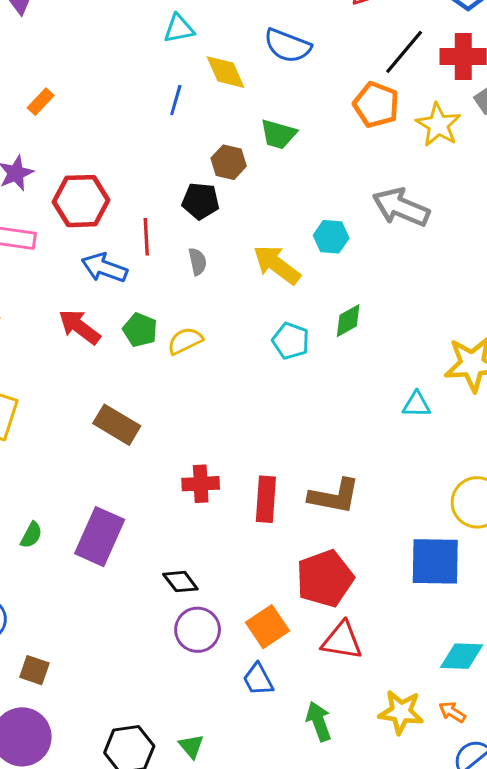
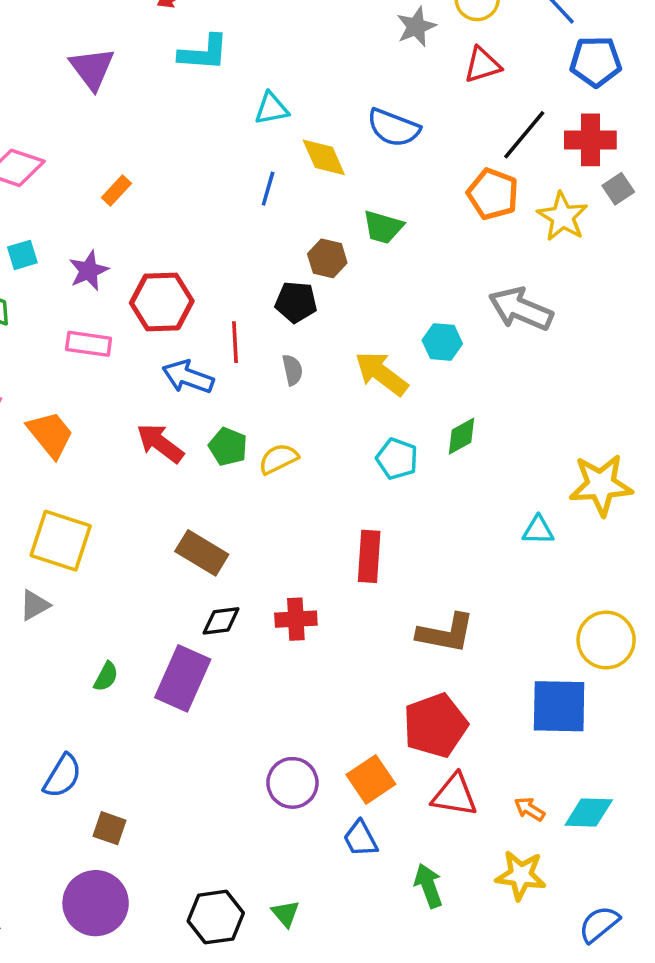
red rectangle: (266, 499) -> (369, 556), moved
black diamond: (180, 582) -> (221, 621), moved, turned -60
orange arrow: (452, 712) -> (529, 809), moved

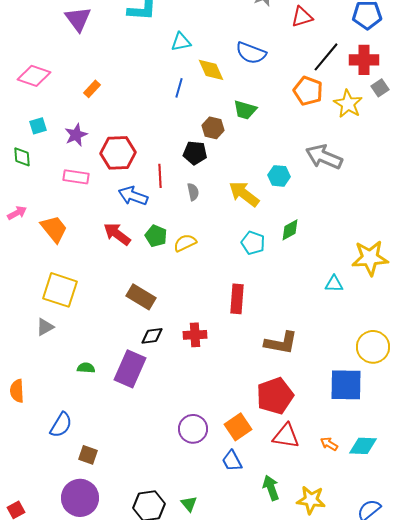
green semicircle: (106, 677) -> (86, 368), turned -114
yellow star: (521, 875) -> (311, 500), moved

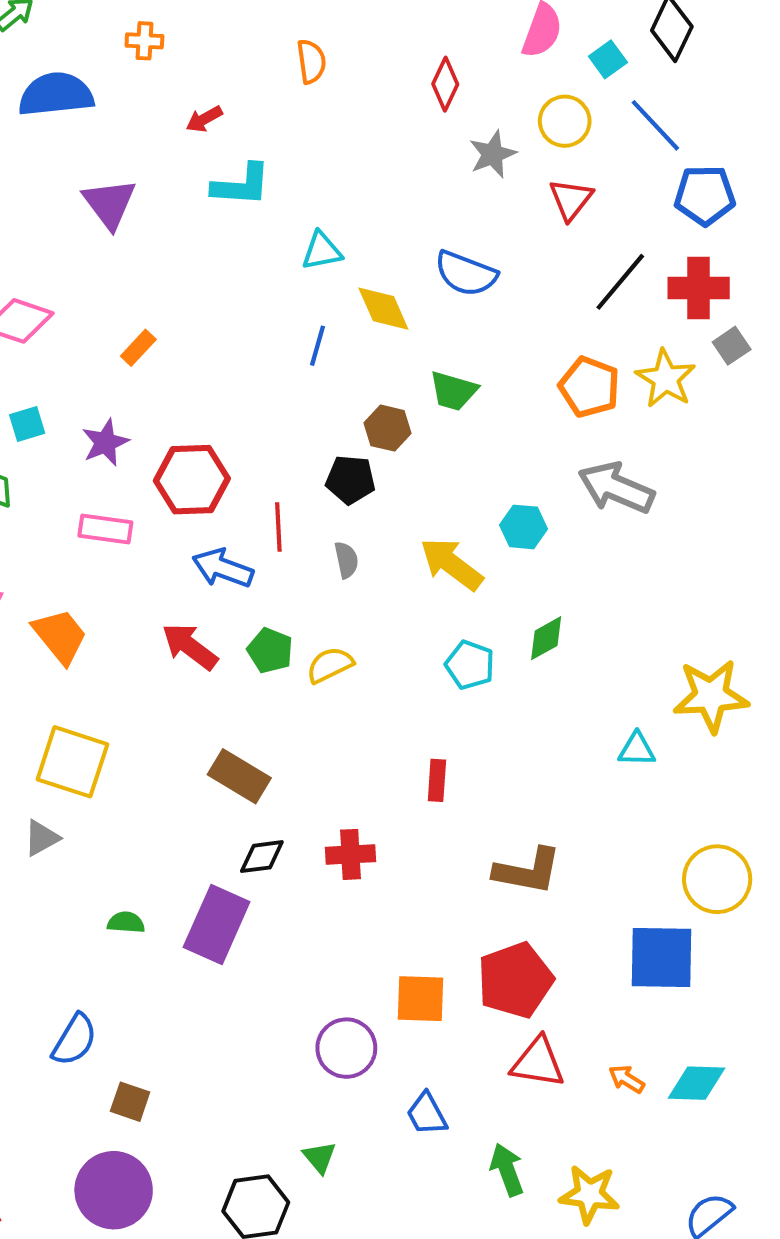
red triangle: (302, 17) -> (571, 199), turned -35
orange pentagon: (308, 91) -> (589, 387), moved
red rectangle: (237, 299) -> (437, 780), size x0.7
orange square: (238, 427) -> (421, 999), moved, turned 36
green triangle: (189, 504) -> (320, 1157), moved

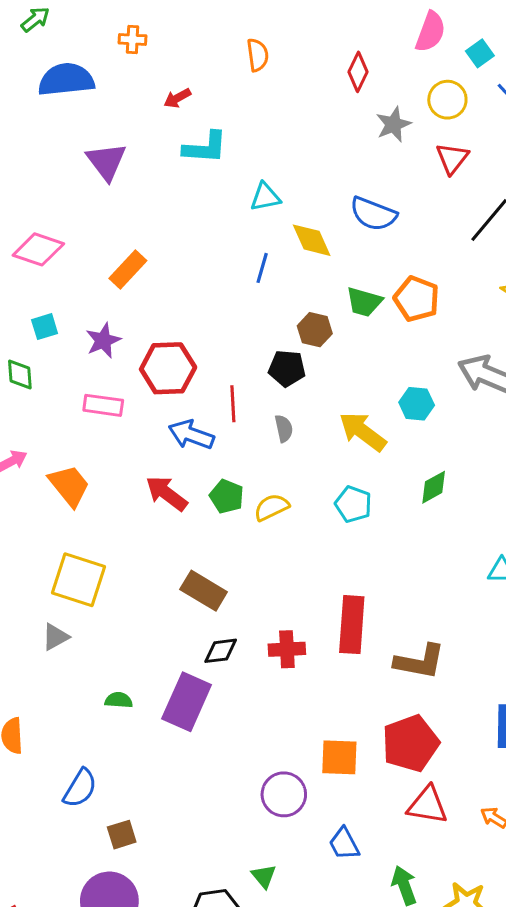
orange rectangle: (138, 348) -> (128, 269), size x1.4
orange pentagon: (589, 387) -> (417, 299), moved
cyan pentagon: (470, 665) -> (353, 504), moved
red rectangle: (437, 780) -> (352, 625), moved, size x1.8
brown square: (130, 1102) -> (122, 835), turned -36

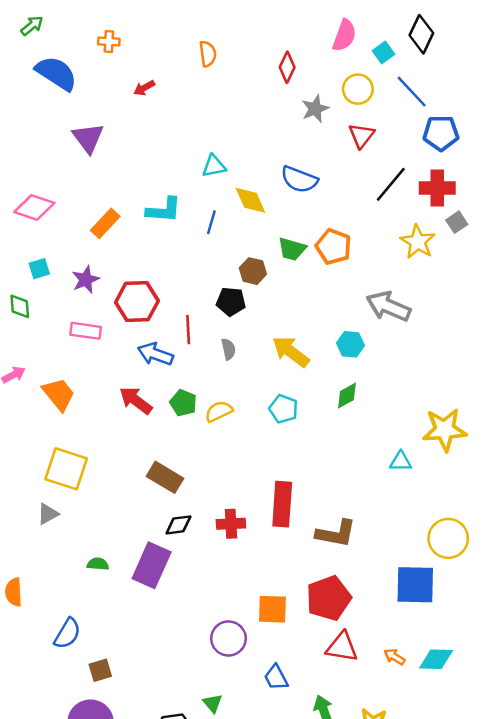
blue semicircle: (66, 80) -> (56, 73), turned 39
cyan L-shape: (205, 148) -> (164, 210), moved
cyan hexagon: (417, 404) -> (351, 344), moved

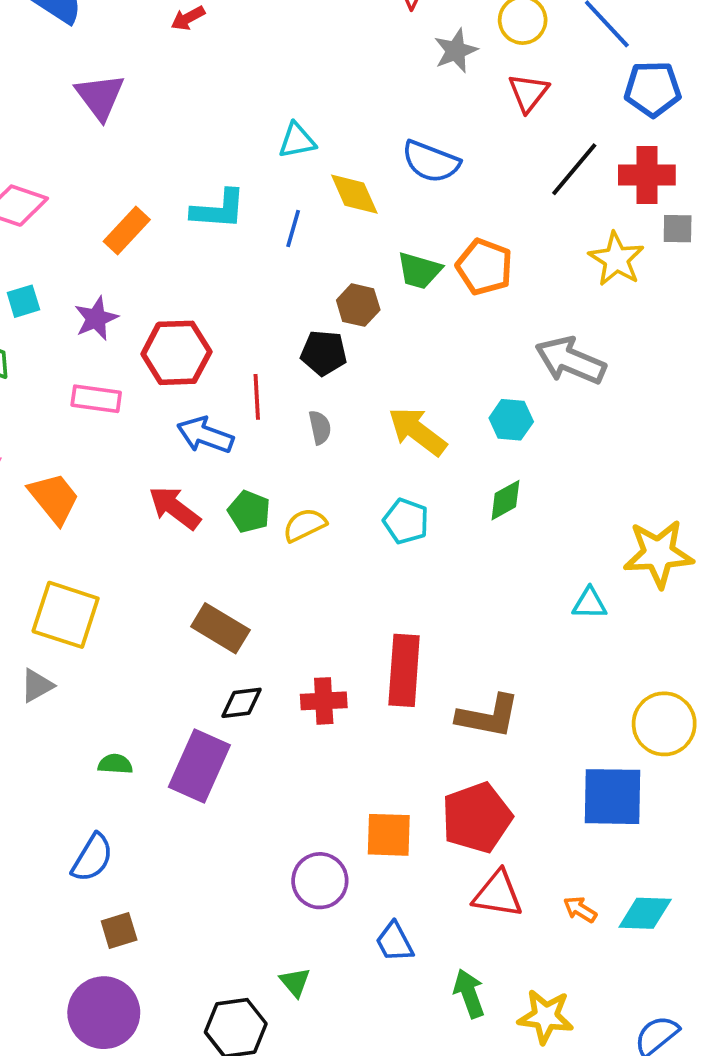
gray square: (457, 222) -> (678, 229), turned 35
blue semicircle: (67, 634) -> (92, 858), moved

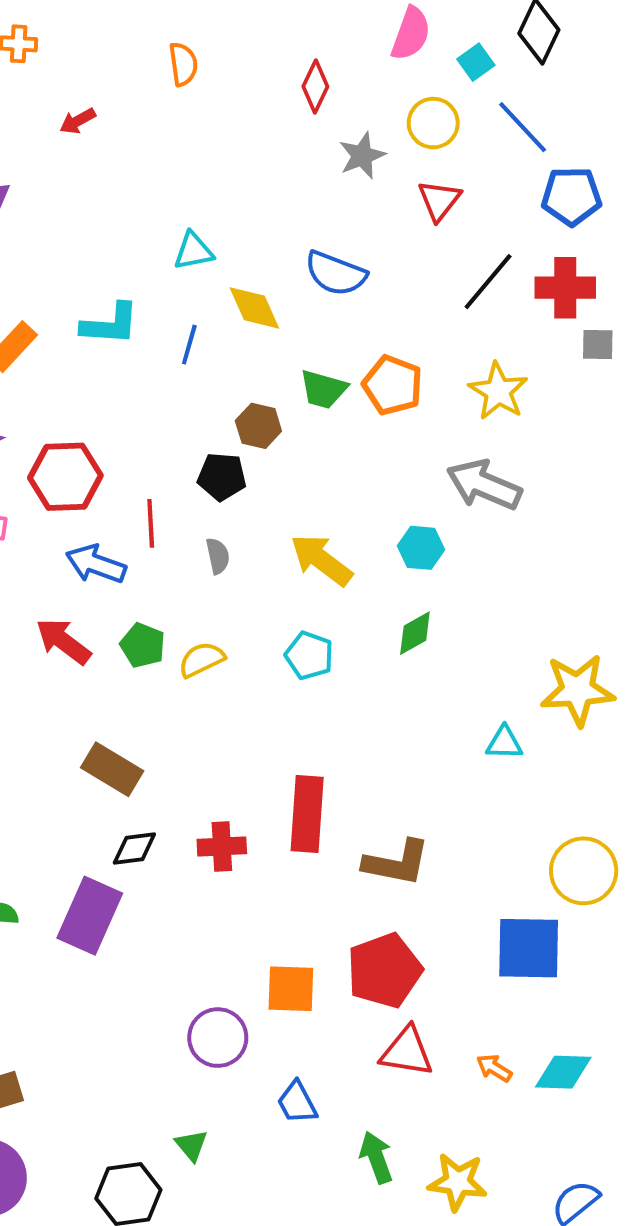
yellow star: (616, 259) -> (498, 391), moved

